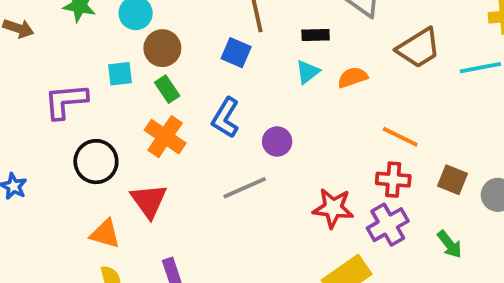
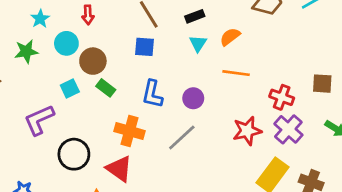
orange cross: (165, 137) -> (130, 131), moved
orange line: (400, 137) -> (236, 73), moved
red cross: (393, 180) -> (282, 97), turned 35

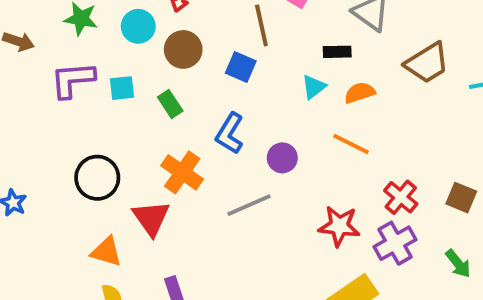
black rectangle: (195, 16) -> (337, 52), moved
brown circle: (93, 61) -> (183, 49), moved
purple L-shape: (39, 120) -> (73, 80), moved

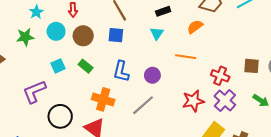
purple L-shape: (73, 80) -> (34, 92), moved
orange semicircle: (360, 93) -> (195, 27), moved

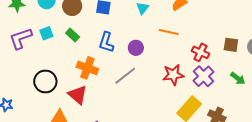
purple L-shape: (34, 92) -> (21, 38), moved

